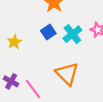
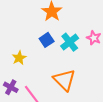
yellow star: (14, 42) -> (19, 58), moved

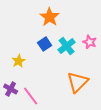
orange triangle: (64, 80) -> (78, 82), moved, turned 30

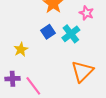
pink star: (90, 42) -> (86, 13), moved
purple cross: (11, 89) -> (13, 79), turned -32

